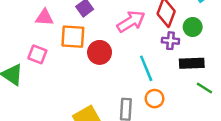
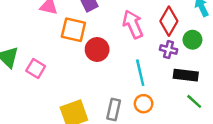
pink arrow: (131, 21) -> (133, 24), turned -92
pink square: (37, 54) -> (36, 68), moved

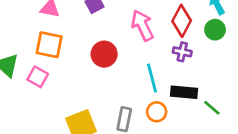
orange square: (73, 30) -> (49, 45), moved
green circle: (192, 40) -> (215, 30), moved
black rectangle: (186, 75) -> (184, 92), moved

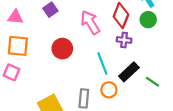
black rectangle: (184, 92) -> (129, 72), turned -42

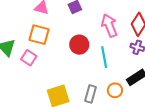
cyan line: (102, 63) -> (104, 57), moved

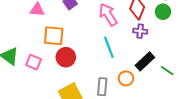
orange square: (39, 35) -> (54, 36), moved
red circle: (79, 45) -> (66, 57), moved

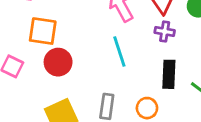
black rectangle: (145, 61) -> (169, 74), turned -48
orange circle: (126, 78) -> (147, 108), moved

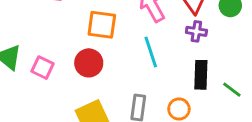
orange square: (43, 31) -> (102, 25), moved

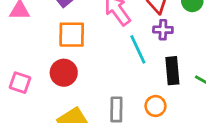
cyan line: (151, 52) -> (138, 49), moved

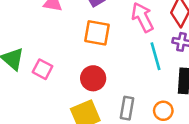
red circle: (64, 73) -> (93, 78), moved

